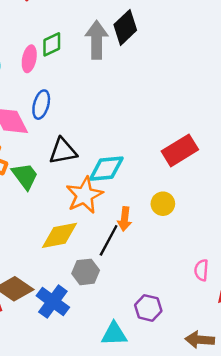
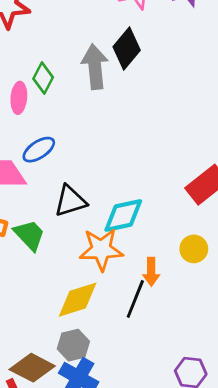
green diamond: (52, 44) -> (43, 78), turned -30
blue ellipse: (41, 105) -> (39, 150), turned 48
orange star: (84, 195) -> (101, 249), turned 30
gray hexagon: (86, 272) -> (73, 345), moved

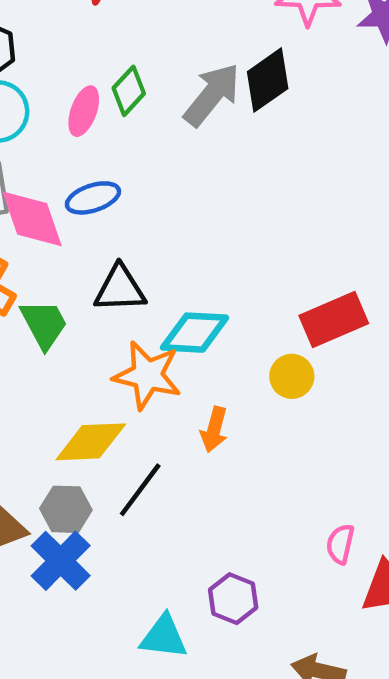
gray arrow: (95, 67) -> (212, 95), turned 30
yellow circle: (194, 249) -> (292, 376), moved
black line: (135, 299) -> (140, 490), moved

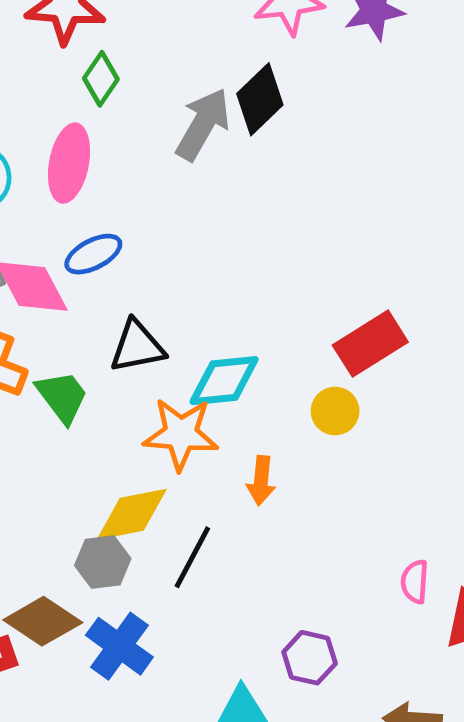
green diamond: (129, 91) -> (101, 79), moved
pink ellipse: (84, 111) -> (69, 163), size x1.4
gray hexagon: (66, 509) -> (103, 562), moved

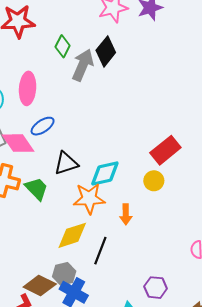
green diamond: (101, 79) -> (63, 46), moved
gray hexagon: (103, 562) -> (64, 274), moved

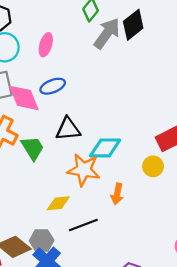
pink ellipse: (28, 88) -> (46, 45), size x0.7
yellow diamond: (72, 235) -> (58, 203), size x0.7
black line: (100, 251) -> (83, 225), turned 36

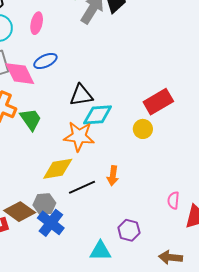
black triangle: (68, 129) -> (81, 95), moved
orange arrow: (117, 194) -> (113, 176), moved
yellow diamond: (58, 203) -> (58, 169), size x1.4

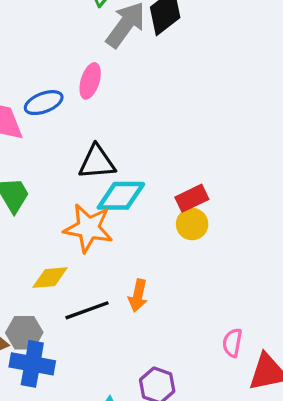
pink ellipse: (37, 23) -> (90, 81), moved
red rectangle: (158, 102) -> (192, 198), moved, size x0.7
yellow diamond: (58, 169) -> (50, 278), size x0.7
blue cross: (51, 223) -> (32, 364), turned -32

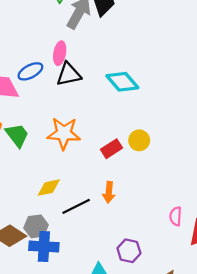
black triangle: (97, 162) -> (69, 74), moved
cyan diamond: (121, 196) -> (122, 82), moved, turned 56
red rectangle: (192, 198) -> (111, 149), moved
orange star: (88, 228) -> (64, 133), moved

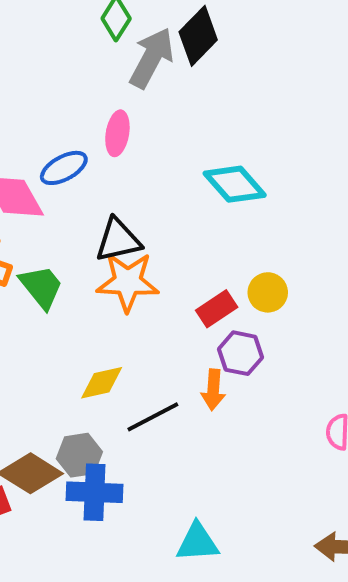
black triangle: (69, 74) -> (118, 240), moved
purple hexagon: (129, 251) -> (240, 353), moved

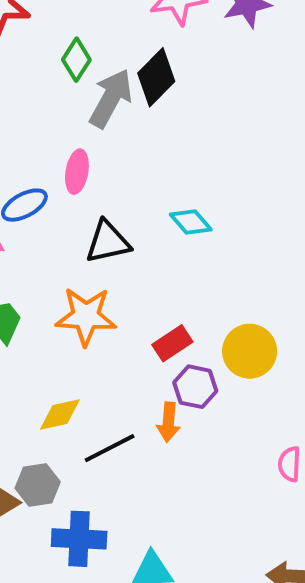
cyan diamond: (235, 184) -> (191, 222), size x0.7
black triangle: (118, 240) -> (108, 242), moved
yellow circle: (268, 292) -> (250, 351), moved, size x1.4
blue cross: (95, 492) -> (79, 539), moved

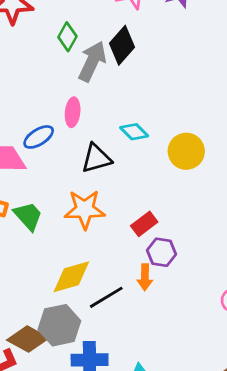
cyan diamond: (191, 222) -> (134, 132), moved
yellow circle: (250, 351) -> (186, 151), moved
yellow diamond: (60, 415) -> (71, 277), size x1.4
gray hexagon: (38, 485) -> (59, 325), size x1.4

